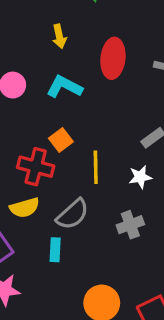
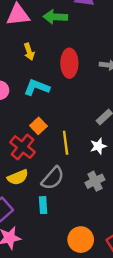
red cross: (36, 167) -> (22, 147), turned 30

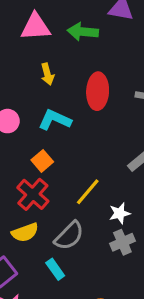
orange square: (38, 126) -> (42, 161), moved
yellow line: (66, 143) -> (88, 192), turned 45
white star: (98, 146) -> (120, 213), moved
cyan rectangle: (43, 205) -> (55, 269), turned -35

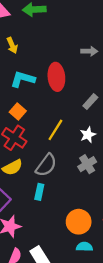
red ellipse: (98, 91) -> (56, 77), moved
white star: (120, 213) -> (88, 135), moved
cyan rectangle: (55, 269) -> (39, 192), turned 56

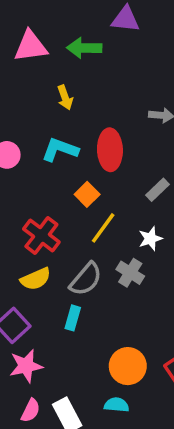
yellow arrow: (12, 45) -> (65, 98), moved
orange square: (18, 111) -> (87, 194), moved
gray cross: (87, 164) -> (130, 273), moved, turned -30
cyan semicircle: (84, 247) -> (117, 405), moved

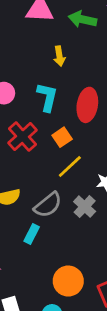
cyan L-shape: (60, 150) -> (47, 97), turned 72
red cross: (41, 235) -> (22, 137), moved

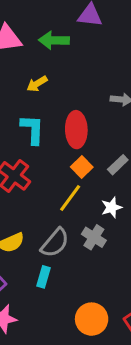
yellow arrow: (59, 56) -> (37, 84), turned 78
orange square: (62, 137) -> (82, 167), moved

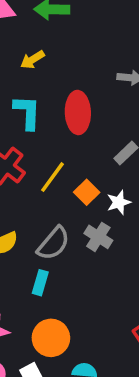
orange square: (82, 167) -> (87, 192), moved
yellow line: (70, 198) -> (52, 177), moved
orange circle: (92, 319) -> (51, 338), moved

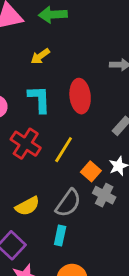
orange square: (87, 192) -> (91, 171), moved

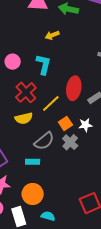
red ellipse: (80, 96) -> (74, 88), moved
yellow semicircle: (27, 206) -> (24, 118), moved
cyan rectangle: (60, 236) -> (33, 162), turned 64

